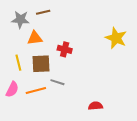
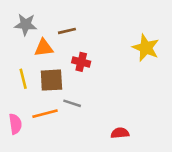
brown line: (43, 12) -> (67, 31), moved
pink semicircle: (12, 89) -> (15, 124), moved, turned -35

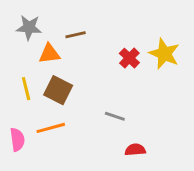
red cross: (81, 62) -> (129, 58), moved, turned 30
brown square: (51, 80) -> (58, 90), turned 30
gray line: (72, 103) -> (115, 116), moved

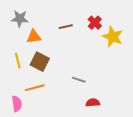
brown line: (76, 35) -> (66, 27), moved
red cross: (129, 58) -> (95, 23), moved
pink semicircle: (17, 140) -> (17, 104), moved

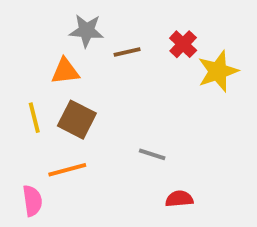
gray star: (20, 19) -> (86, 31), moved
yellow star: (113, 37) -> (218, 71), turned 30

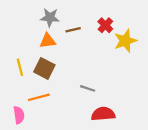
orange triangle: (65, 71) -> (48, 41), moved
red semicircle: (179, 199) -> (103, 114), size x1.5

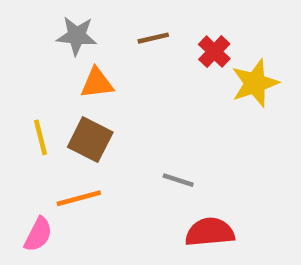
gray star: (50, 17) -> (77, 36), moved
brown line: (73, 30) -> (153, 38), moved
pink semicircle: (19, 115) -> (38, 234), turned 35

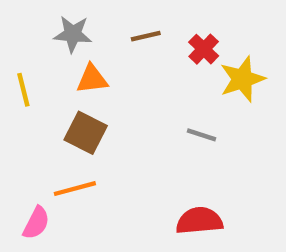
yellow line: (40, 137) -> (23, 90), moved
gray line: (178, 180) -> (202, 135), moved

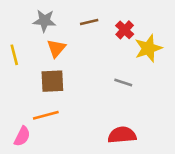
orange triangle: (92, 79) -> (56, 48), turned -42
brown square: (86, 133) -> (52, 81), turned -30

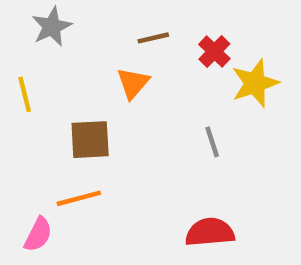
gray star: (44, 21) -> (52, 27), moved, turned -30
orange triangle: (56, 48) -> (133, 83), moved
gray line: (123, 82) -> (212, 142), turned 54

